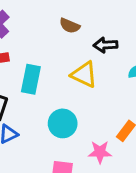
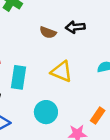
black arrow: (105, 45) -> (75, 27), moved

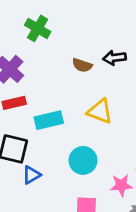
cyan rectangle: (19, 77) -> (49, 120), turned 70

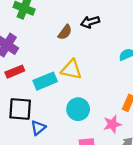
brown semicircle: (82, 65) -> (65, 32), turned -63
yellow triangle: (100, 111) -> (71, 70), moved

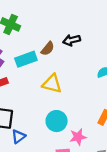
cyan rectangle: (45, 81) -> (26, 59), moved
pink star: (112, 124) -> (78, 137), moved

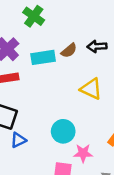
yellow triangle: (52, 84) -> (91, 89), moved

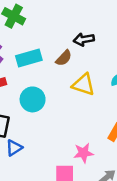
brown semicircle: (69, 51) -> (64, 58), moved
cyan circle: (63, 131) -> (33, 99), moved

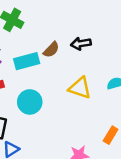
brown semicircle: (64, 58) -> (51, 50), moved

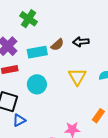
yellow triangle: (80, 88) -> (77, 77), turned 36

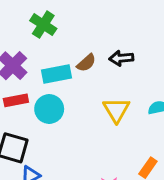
cyan circle: (37, 84) -> (49, 109), moved

